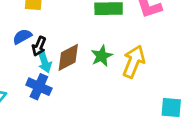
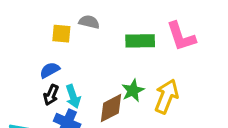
black arrow: (39, 46) -> (51, 95), moved
brown diamond: (68, 57) -> (111, 108), moved

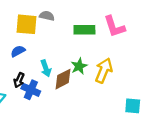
yellow square: (61, 34) -> (26, 24), size x1.5
black arrow: (51, 95) -> (19, 80), moved
cyan arrow: (73, 96) -> (46, 68), moved

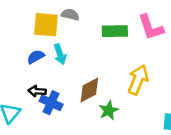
green star: (79, 66) -> (109, 110), moved
cyan arrow: (46, 68) -> (60, 54), moved
black arrow: (19, 80) -> (37, 91), turned 72

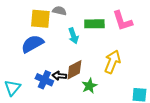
cyan arrow: (60, 54) -> (73, 36), moved
blue semicircle: (36, 57) -> (32, 44), size x1.6
black arrow: (37, 91) -> (59, 76), moved

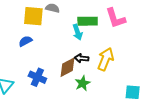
cyan arrow: (73, 36) -> (77, 32), moved
blue semicircle: (32, 44) -> (25, 41), size x0.6
black arrow: (59, 76) -> (82, 58), moved

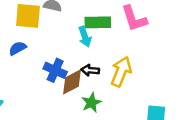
blue cross: (37, 77) -> (55, 70), moved

